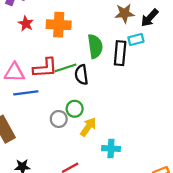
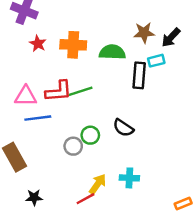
green semicircle: (95, 46) -> (112, 52), moved, turned -80
black semicircle: (81, 75) -> (123, 128), moved, turned -48
yellow arrow: (88, 127) -> (98, 184), moved

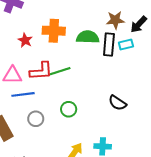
red star: (38, 44) -> (25, 40), moved
black rectangle: (139, 75) -> (109, 45), moved
black semicircle: (123, 128) -> (117, 103), moved
gray circle: (73, 146) -> (36, 119), moved

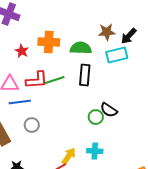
black rectangle: (109, 45) -> (85, 75), moved
cyan rectangle: (126, 45) -> (117, 55), size x1.5
green circle: (69, 109) -> (96, 117), moved

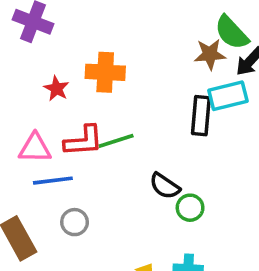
green semicircle: (81, 48) -> (232, 33), moved, turned -135
black rectangle: (85, 75) -> (201, 116), moved
black semicircle: (109, 110) -> (165, 186), moved

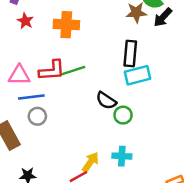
red star: (56, 89) -> (25, 21), moved
cyan rectangle: (228, 96) -> (138, 75), moved
gray circle: (75, 222) -> (37, 116), moved

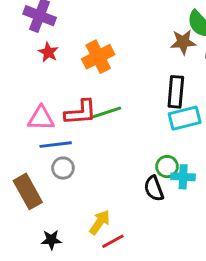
orange cross: (66, 25) -> (98, 57), turned -30
black semicircle: (106, 101) -> (154, 189), moved, turned 35
cyan cross: (122, 156) -> (183, 177), moved
yellow arrow: (90, 162) -> (100, 222), moved

